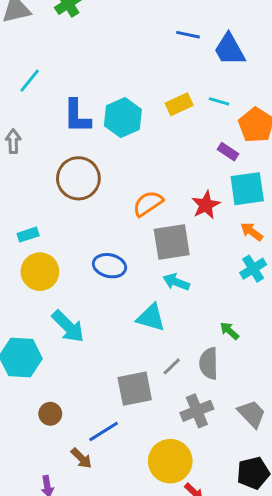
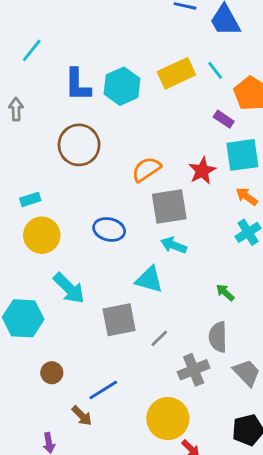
cyan line: (219, 101) -> (215, 70), turned 36
yellow rectangle: (179, 104) -> (176, 73), size x1.4
gray semicircle: (209, 363) -> (218, 337), moved
gray line: (172, 366) -> (159, 338), moved
gray square: (135, 389) -> (119, 320), moved

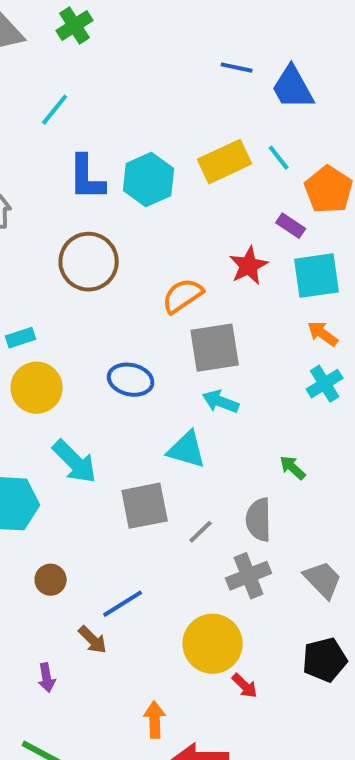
cyan line: (32, 50) -> (55, 110), moved
red star: (202, 171) -> (249, 266), moved
gray semicircle: (218, 337) -> (259, 520), moved

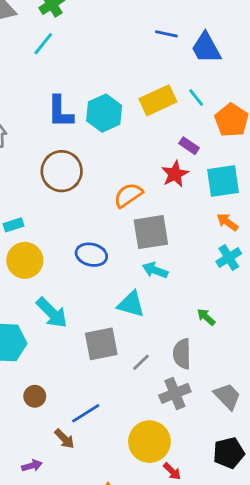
cyan line: (55, 110) -> (43, 44), moved
purple rectangle: (291, 226) -> (189, 146), moved
purple arrow: (47, 678) -> (32, 466), turned -96

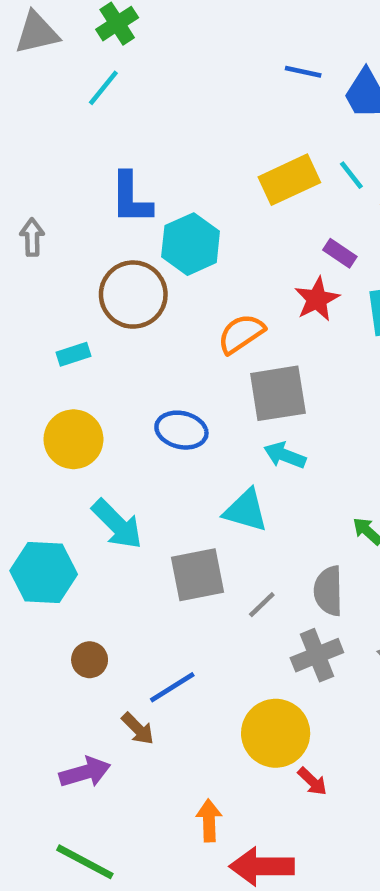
cyan hexagon: (104, 113) -> (191, 244), moved
cyan rectangle: (14, 225) -> (73, 354), moved
purple arrow: (32, 466) -> (85, 772), size x1.5

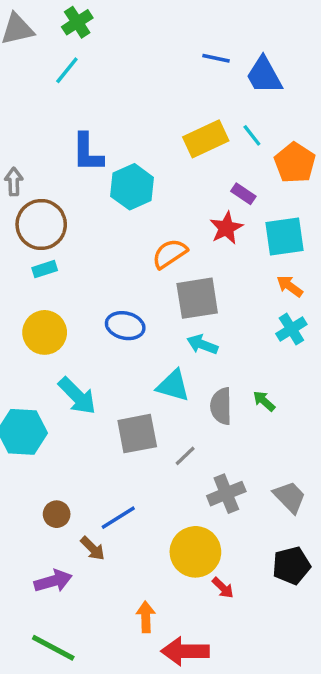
brown circle: (133, 295) -> (41, 225), moved
gray semicircle: (328, 591) -> (221, 406), moved
brown circle: (90, 660) -> (57, 514), moved

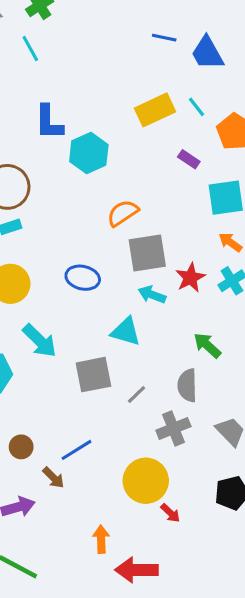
cyan line: (67, 70) -> (30, 48), turned -68
red star: (226, 228) -> (190, 278), moved
green arrow: (264, 401) -> (207, 345), size x1.4
gray semicircle: (221, 406) -> (187, 385), moved

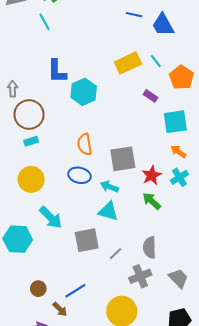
orange semicircle: (123, 213) -> (85, 144), moved, turned -65
cyan arrow: (152, 295) -> (109, 187), moved
green arrow: (207, 345) -> (152, 201), moved

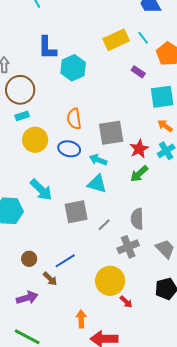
yellow circle: (31, 179) -> (35, 140), moved
green arrow: (152, 201) -> (139, 174), turned -84

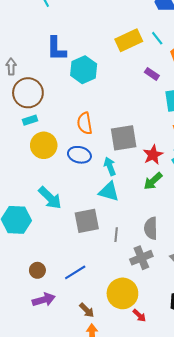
cyan arrow: (98, 160) -> (110, 166), turned 48
gray line: (104, 225) -> (116, 235), turned -40
brown arrow: (50, 279) -> (87, 310), moved
purple arrow: (27, 298) -> (44, 300), moved

